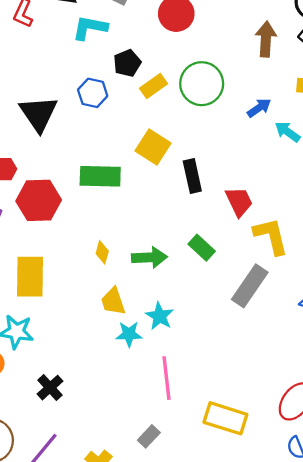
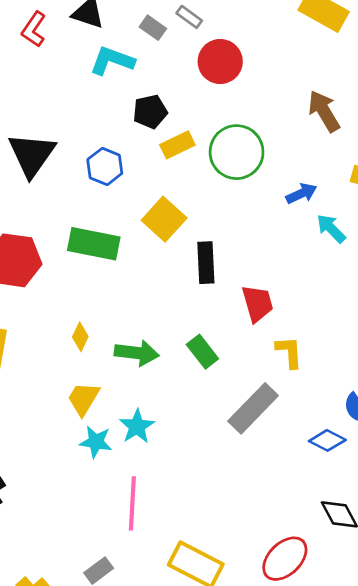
brown arrow: (266, 39) -> (324, 111), turned -44
blue hexagon: (93, 93) -> (105, 166), moved
yellow L-shape: (271, 236) -> (289, 352), size x0.7
yellow trapezoid: (113, 301) -> (83, 399), turned 40

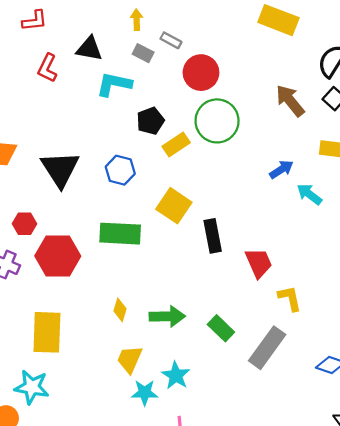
green circle: (237, 152) -> (217, 121), moved
green rectangle: (202, 352) -> (221, 328), moved

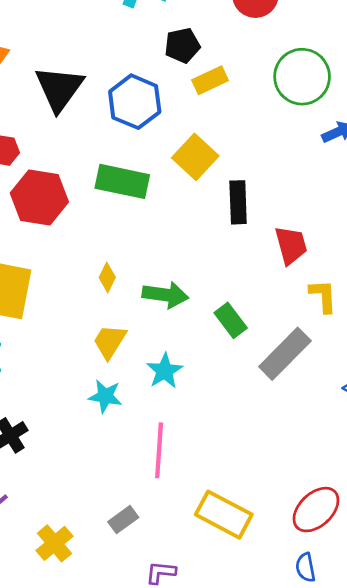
green circle: (217, 121) -> (302, 77), moved
blue hexagon: (120, 170) -> (135, 102), size x1.4
cyan star: (145, 393) -> (105, 396), moved

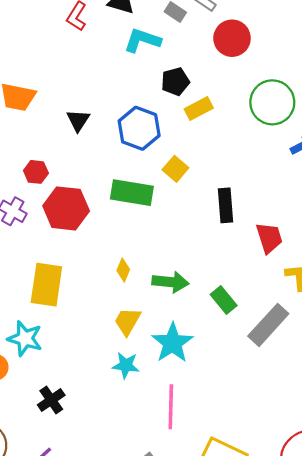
black triangle: (59, 88) -> (78, 120), size x0.6
yellow square: (195, 157) -> (175, 169), moved, size x0.7
cyan star: (165, 371) -> (172, 343), size x1.4

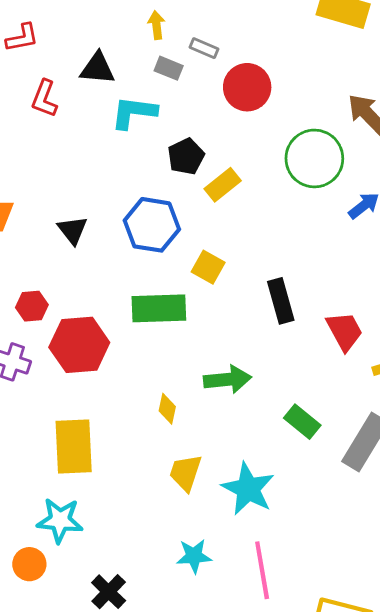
green arrow: (170, 282) -> (228, 379), moved
cyan star: (126, 365) -> (194, 556), moved

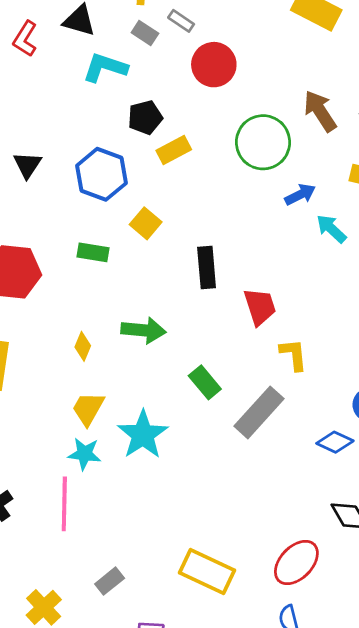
green rectangle: (159, 308) -> (93, 252), size x0.6
cyan star: (194, 556) -> (84, 454), moved
pink line: (262, 570) -> (64, 504), moved

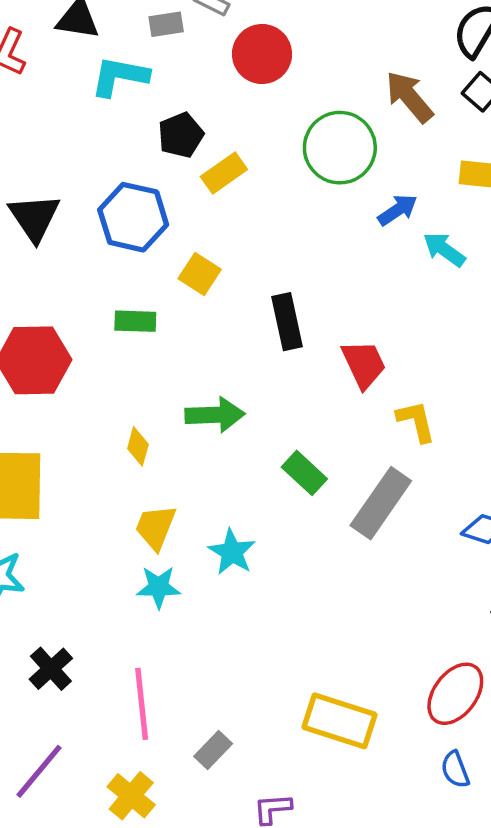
gray rectangle: (145, 33) -> (166, 24), turned -35
black triangle: (27, 165) -> (34, 218), size x1.4
cyan star: (143, 435) -> (232, 552), size x0.7
pink line: (64, 504) -> (142, 704), moved

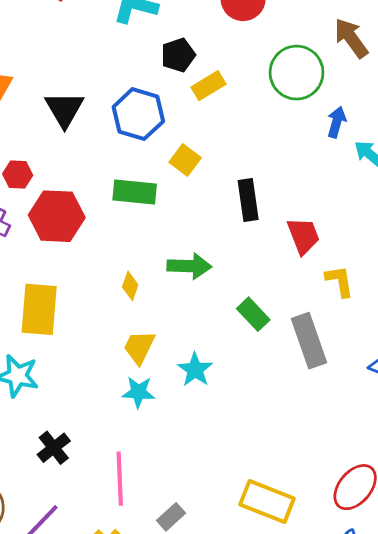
blue arrow: (398, 210) -> (337, 122), turned -44
green rectangle: (135, 321) -> (135, 192), size x1.4
gray rectangle: (381, 503) -> (309, 341), turned -58

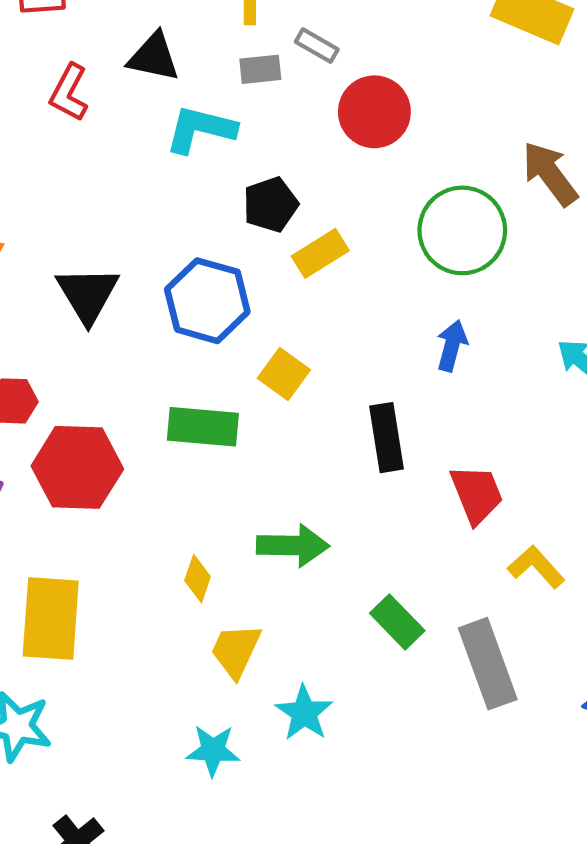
blue arrow: (337, 122) -> (452, 346), moved
yellow L-shape: (340, 281) -> (536, 567), turned -32
yellow trapezoid: (139, 347) -> (236, 651), moved

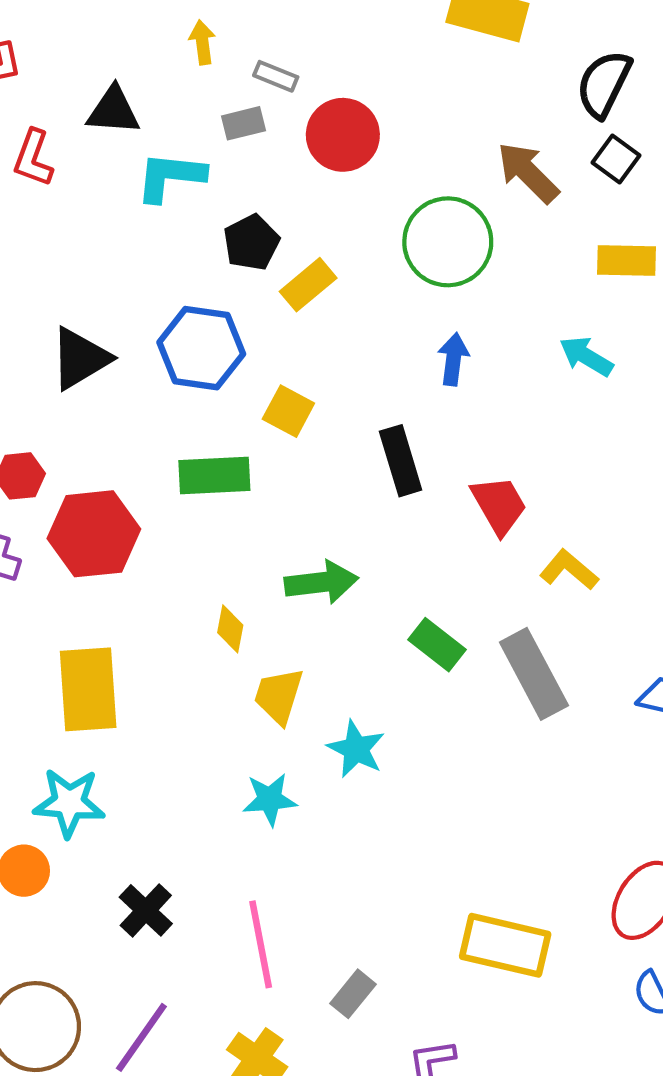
gray rectangle: (260, 69) -> (243, 123), moved
black triangle: (88, 294) -> (80, 358), turned 38

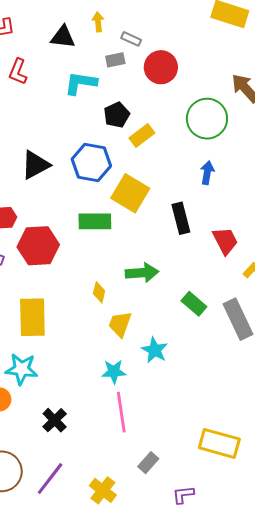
black triangle: (113, 111) -> (63, 37), moved
yellow square: (288, 411) -> (130, 193), size x1.6
pink line: (261, 944) -> (121, 412), moved

